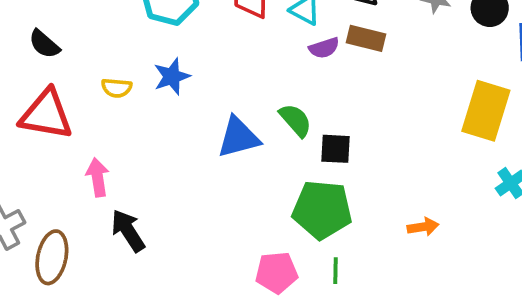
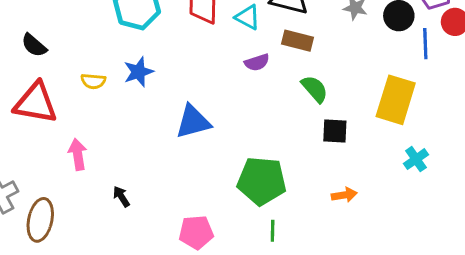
purple semicircle: (324, 48) -> (257, 62), moved
green semicircle: (296, 120) -> (315, 89), moved
black square: (336, 149) -> (335, 131), moved
black arrow: (128, 231) -> (121, 197), moved, size x0.6
pink pentagon: (276, 273) -> (196, 232), moved

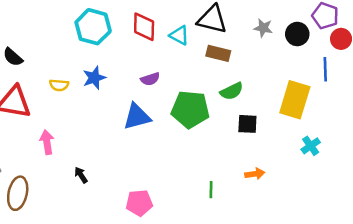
blue line: (425, 44) -> (325, 69), moved
purple semicircle: (257, 62) -> (150, 79), moved
green semicircle: (315, 89) -> (232, 91), turned 105
green pentagon: (262, 181) -> (190, 109), moved
green line: (273, 231) -> (211, 190), moved

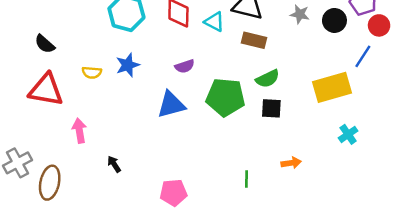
blue line: (325, 69) -> (363, 56), turned 35
yellow rectangle: (295, 100) -> (332, 87), turned 57
black square: (247, 124) -> (271, 108), moved

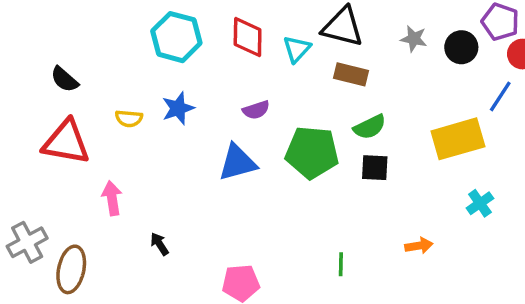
cyan triangle: (214, 22) -> (297, 49), turned 45
orange arrow: (291, 163) -> (419, 246), moved

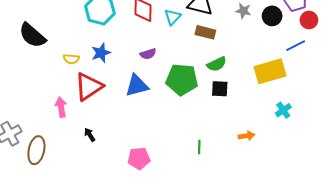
black semicircle: (64, 79) -> (32, 35), size x1.6
blue line: (500, 96) -> (296, 46), turned 30
red triangle: (66, 142) -> (89, 87), moved, turned -44

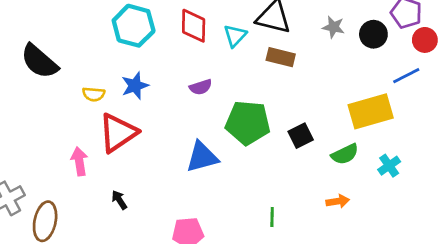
green semicircle: (217, 64) -> (345, 154), moved
blue triangle: (137, 86) -> (202, 157), moved
black square: (220, 89) -> (301, 136), turned -30

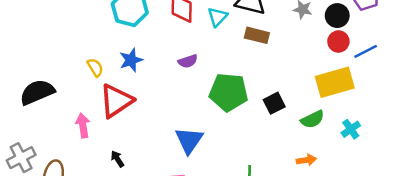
red circle: (425, 40) -> (338, 41), moved
black semicircle: (39, 61) -> (37, 92), moved, turned 116
yellow semicircle: (94, 94) -> (95, 67), turned -126
blue triangle: (202, 157) -> (189, 140), moved, turned -40

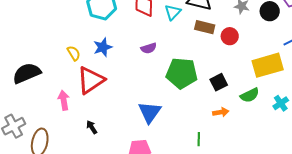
red circle: (338, 41) -> (230, 36), moved
orange arrow: (306, 160) -> (221, 112), moved

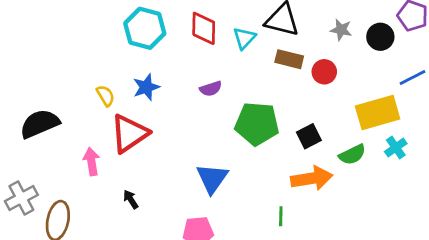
cyan cross: (281, 103) -> (396, 148), moved
orange arrow: (221, 112) -> (312, 178), size x1.8

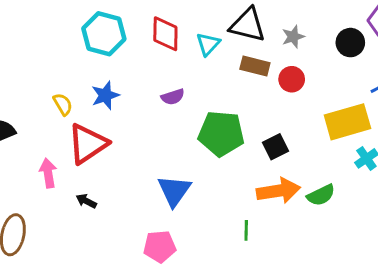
gray star: (341, 30) -> (293, 37), moved, turned -30
green semicircle: (352, 155) -> (321, 195), moved
black arrow: (131, 199) -> (86, 201), moved, turned -30

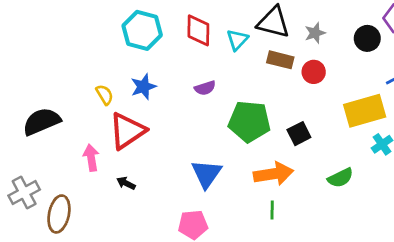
orange arrow: (278, 191) -> (273, 174), moved

